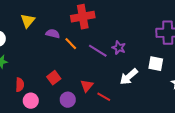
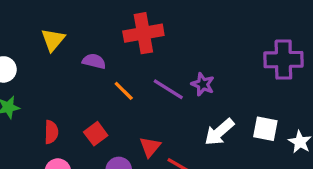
orange line: (71, 44) -> (124, 91), moved
white square: (156, 64) -> (265, 129), moved
red semicircle: (20, 85) -> (51, 132), moved

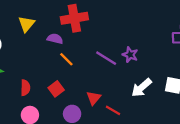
red cross: (143, 33) -> (74, 18), moved
orange line: (124, 91) -> (66, 59), moved

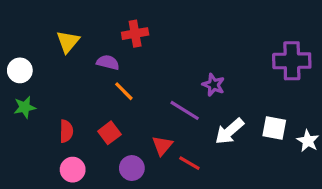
red cross: (74, 18) -> (135, 34), size x0.7
purple line: (106, 58) -> (185, 110), moved

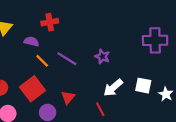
purple line: (185, 110) -> (67, 59), moved
red square: (109, 133) -> (33, 89), size x1.6
red line: (189, 163) -> (100, 109), moved, turned 32

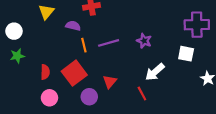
purple line: (67, 59) -> (109, 43), turned -48
orange line: (42, 61) -> (84, 45), turned 32
white square: (143, 86) -> (186, 54), moved

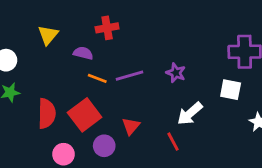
orange line: (84, 45) -> (97, 78), turned -56
red semicircle: (45, 72) -> (47, 114), size x1.5
pink circle: (49, 98) -> (63, 154), moved

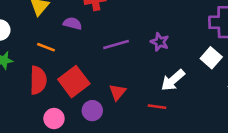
orange line: (97, 78) -> (46, 47), moved
white square: (231, 90) -> (211, 58), turned 30
red line: (173, 142) -> (157, 107), turned -54

